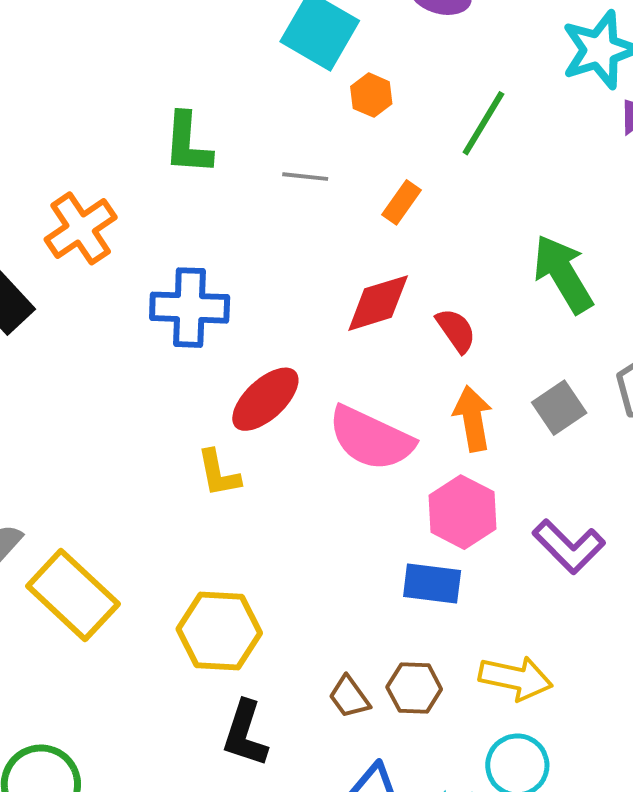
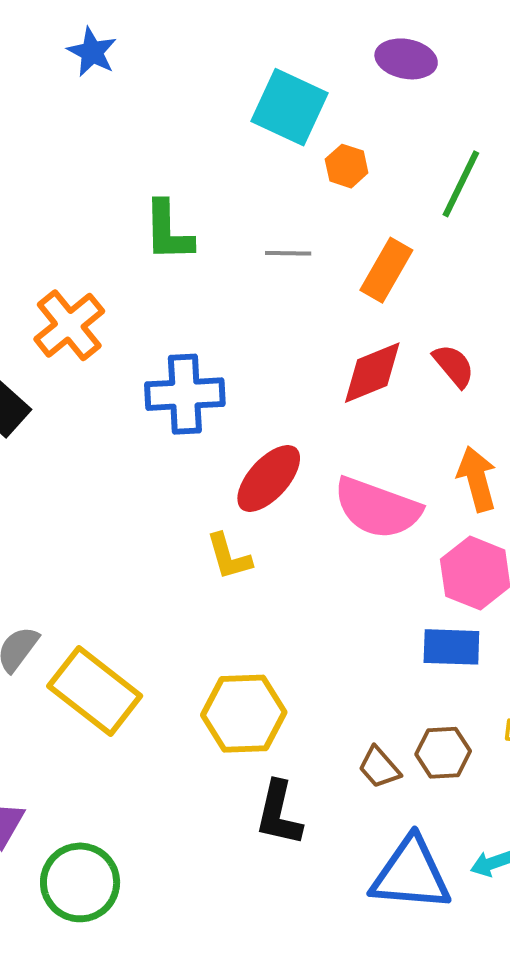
orange rectangle: (401, 202) -> (386, 270), size x1.4
red semicircle: (456, 330) -> (454, 366), moved

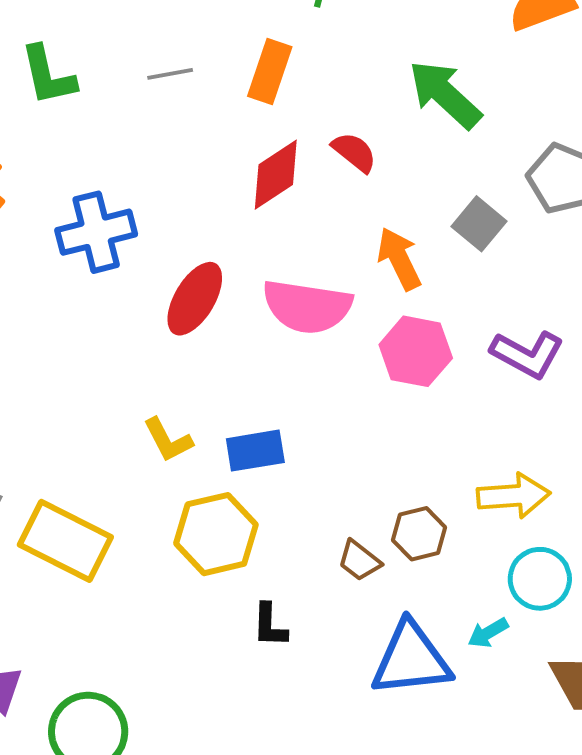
yellow L-shape: (229, 557) -> (168, 440), moved
blue rectangle: (451, 647) -> (255, 451), moved
black L-shape: (279, 813) -> (270, 625), size x0.7

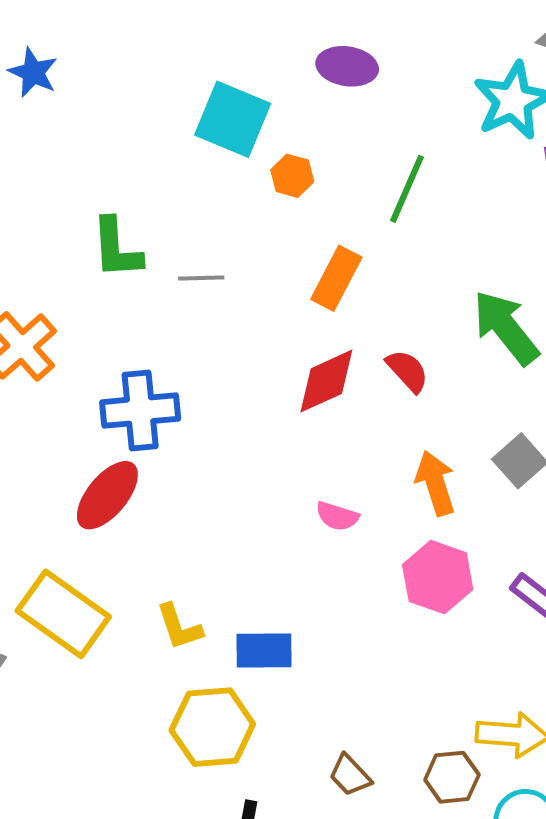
gray line: (170, 74) -> (201, 278), moved
red ellipse: (195, 299) -> (107, 495), moved
pink semicircle: (307, 307) -> (337, 516), size x0.5
brown hexagon: (419, 534) -> (452, 777), moved
yellow rectangle: (65, 541) -> (63, 614), moved

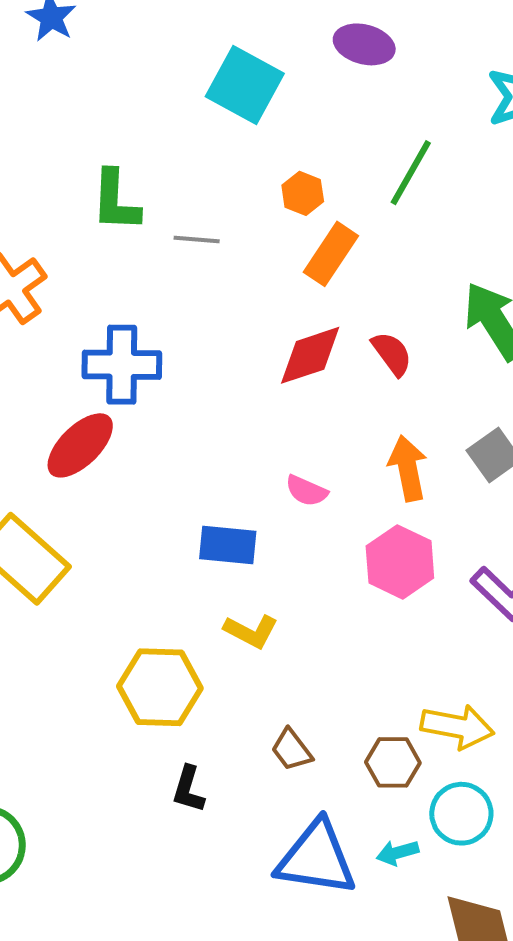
orange hexagon: (292, 176) -> (303, 193), moved
yellow L-shape: (179, 627) -> (251, 631), moved, turned -50
blue rectangle: (264, 651) -> (228, 545), moved

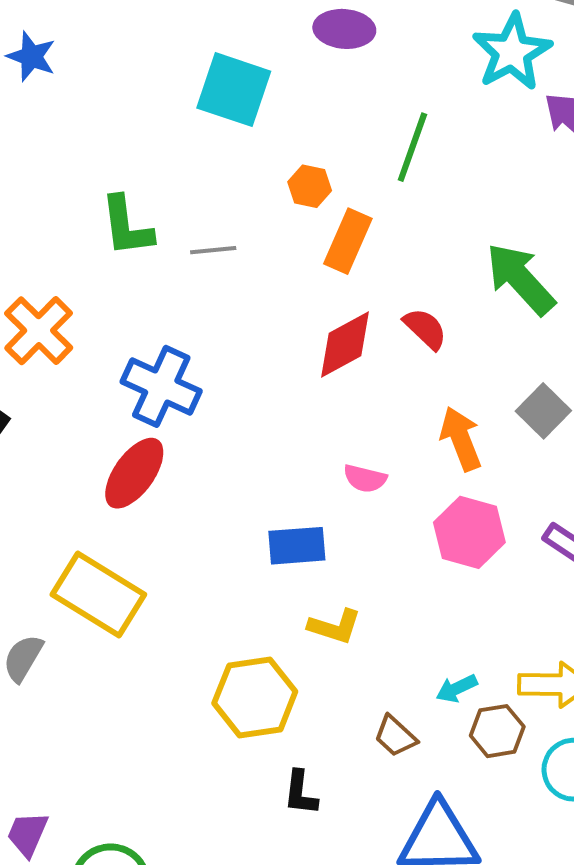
blue cross: (122, 365) -> (161, 386), turned 34
cyan arrow: (398, 853) -> (457, 688), moved

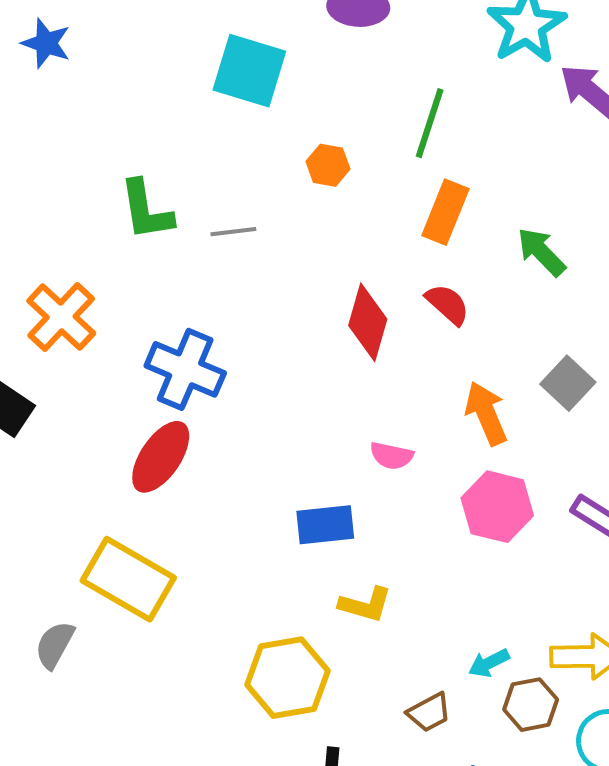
orange rectangle: (348, 241) -> (445, 212), moved
green arrow: (520, 279) -> (541, 252), size x0.7
red diamond: (345, 344) -> (368, 322), turned -44
brown trapezoid: (395, 736) -> (429, 712), turned -69

